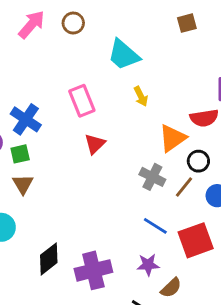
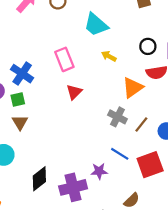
yellow arrow: (141, 96) -> (109, 56), turned 144
black circle: (198, 161) -> (148, 46), moved
purple star: (148, 265) -> (99, 171), moved

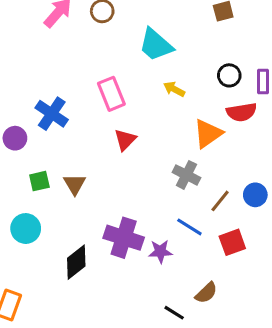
green square: (18, 100) -> (39, 181), moved
brown triangle: (20, 122) -> (75, 184), moved
brown line: (141, 125) -> (220, 201), moved
red square: (150, 165) -> (232, 242), size x0.7
purple cross: (73, 187) -> (124, 238), moved, turned 32

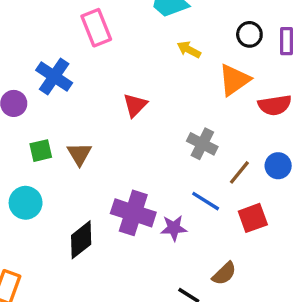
pink rectangle: (111, 94) -> (96, 28), moved
red semicircle: (242, 112) -> (275, 105), moved
orange triangle: (208, 134) -> (234, 80), moved

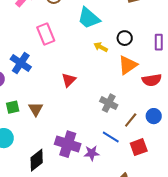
black circle: (249, 34) -> (125, 38), moved

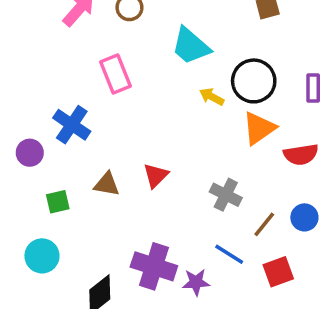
black circle: (125, 38) -> (254, 81), size x1.6
red triangle: (69, 80) -> (156, 175), moved
brown triangle: (36, 109) -> (107, 184), moved, turned -49

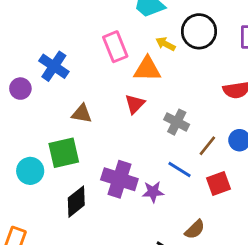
pink rectangle: (115, 74) -> (115, 47), moved
orange triangle: (259, 128) -> (147, 69), moved, turned 36
red triangle: (156, 175) -> (135, 104), moved
green square: (58, 202) -> (64, 153), moved, size x1.6

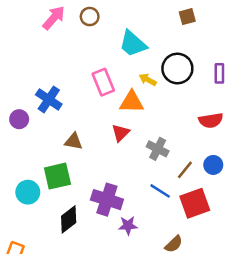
red square: (219, 183) -> (195, 203), size x1.4
purple star: (153, 192) -> (128, 226), moved

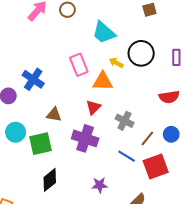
cyan circle: (28, 192) -> (16, 132), moved
purple cross: (107, 200) -> (85, 138), moved

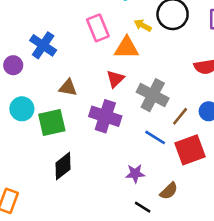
gray cross: (125, 121) -> (153, 95), size x1.4
purple star: (100, 185) -> (135, 174), moved

